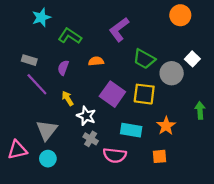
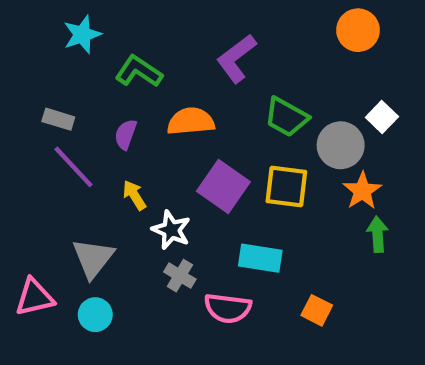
orange semicircle: (96, 61) -> (191, 121), size x1.5
green arrow: (200, 110) -> (378, 234), moved
orange star: (166, 126) -> (362, 191), moved
orange square: (160, 156) -> (317, 310), turned 32

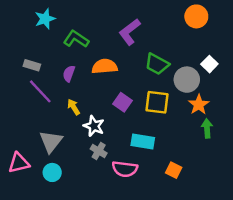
purple square: (223, 186) -> (122, 102), size x0.7

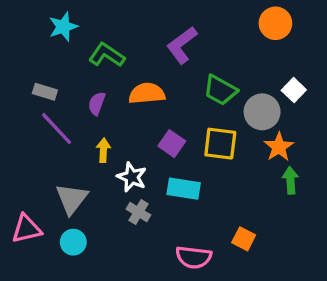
yellow arrow: (74, 107) -> (103, 150), turned 35
cyan rectangle: (143, 142) -> (184, 189), moved
pink semicircle: (125, 169) -> (194, 257), moved

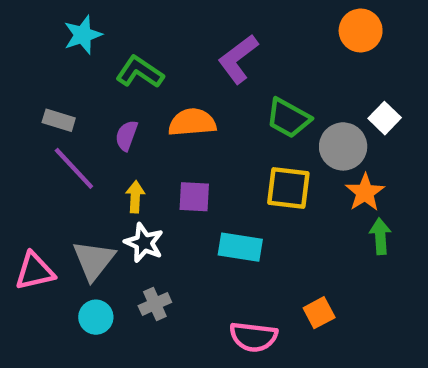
purple square: (172, 144) -> (194, 197), moved, turned -32
white star: (132, 177) -> (144, 243), moved
gray cross: (138, 212) -> (155, 304), moved, turned 35
pink triangle: (26, 229) -> (35, 271), moved
orange square: (244, 239) -> (319, 313), turned 35

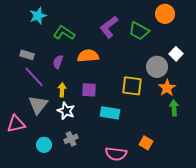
green trapezoid: (288, 118) -> (139, 31), moved
gray triangle: (94, 260) -> (38, 105), moved
orange square: (319, 313) -> (146, 143), turned -32

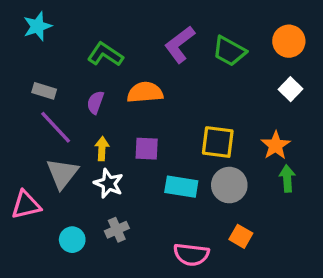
orange circle: (165, 14) -> (289, 41), moved
cyan star: (38, 16) -> (37, 26), moved
gray circle: (157, 67) -> (229, 185), moved

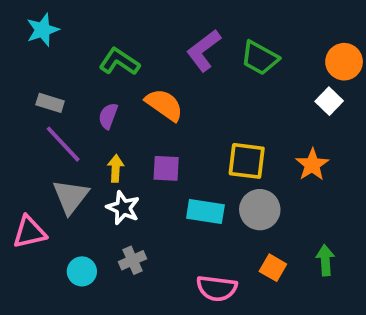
orange circle: (289, 41) -> (344, 62), moved
orange semicircle: (145, 92) -> (164, 105), turned 40
green arrow: (287, 178) -> (325, 260), moved

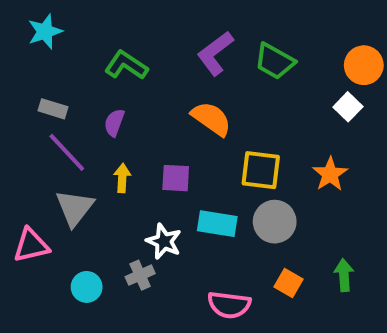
orange semicircle: (164, 105) -> (211, 119), moved
white star: (123, 208) -> (164, 241), moved

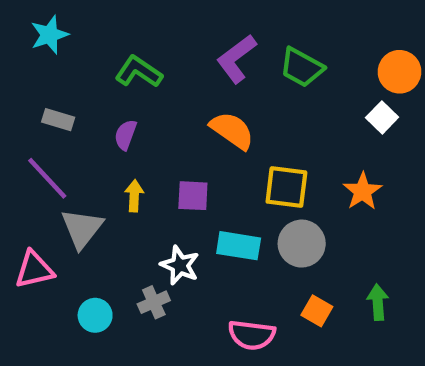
purple line: (67, 152) -> (47, 178), moved

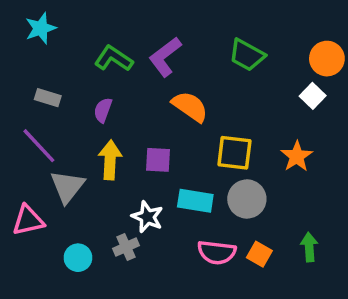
purple L-shape: (236, 59) -> (165, 57), moved
yellow arrow: (134, 196) -> (110, 160), size x1.5
pink semicircle: (252, 335) -> (217, 252), moved

